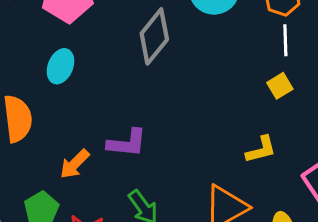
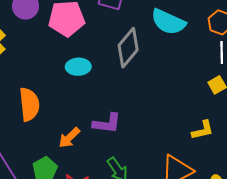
cyan ellipse: (61, 66) -> (78, 67), moved, turned 65

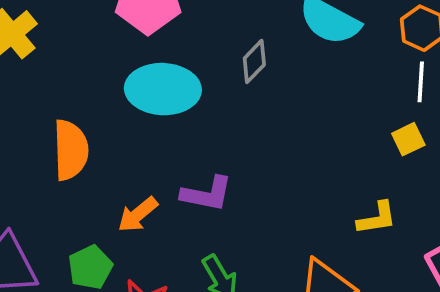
gray diamond: (128, 48) -> (254, 61), size x0.6
cyan ellipse: (78, 67) -> (163, 89), size x1.6

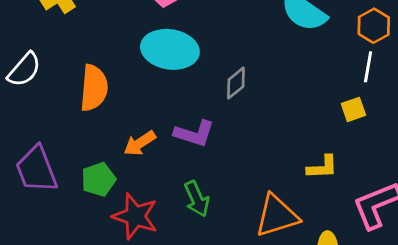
gray diamond: (254, 61) -> (236, 83), moved

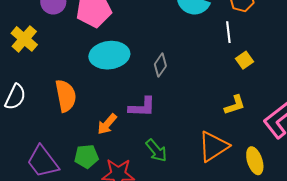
white line: (368, 67) -> (228, 32), moved
green pentagon: (98, 179) -> (86, 156), turned 30

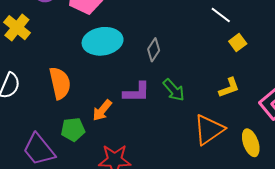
white line: (228, 32) -> (221, 15), turned -45
green arrow: (156, 150) -> (174, 90), moved
green pentagon: (86, 156) -> (73, 130), moved

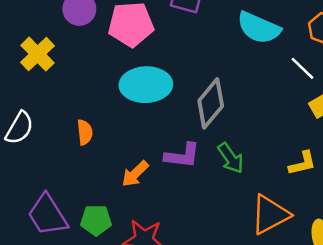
gray diamond: (154, 50) -> (211, 103), size x1.6
orange semicircle: (60, 83) -> (85, 132), size x0.6
green pentagon: (73, 130) -> (96, 220), moved

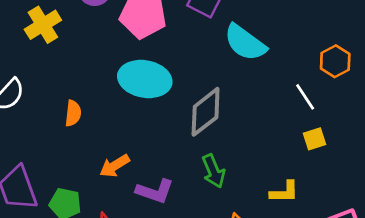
cyan semicircle: (259, 28) -> (245, 43), moved
purple L-shape: (182, 156) -> (155, 191), moved

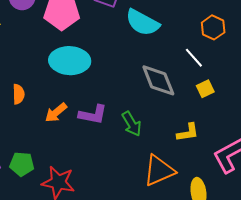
gray diamond: (206, 112) -> (158, 80), moved, turned -66
orange arrow: (115, 166) -> (56, 113), moved
purple L-shape: (155, 191) -> (93, 115), moved

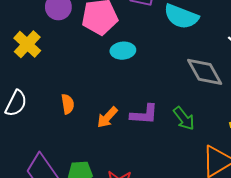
cyan ellipse: (70, 61) -> (123, 51), moved, size x0.6

